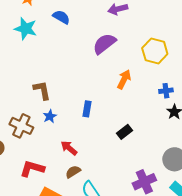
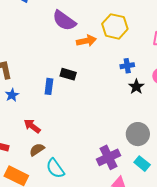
purple semicircle: (104, 44) -> (64, 21), turned -105
orange arrow: (124, 79) -> (86, 41), moved, turned 54
black rectangle: (124, 132) -> (68, 74), moved, turned 56

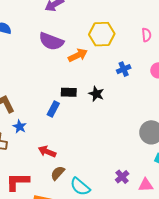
blue rectangle: (49, 86) -> (53, 109), turned 35
black star: (136, 87) -> (96, 94), moved
purple cross: (109, 157) -> (122, 177), moved, size x0.6

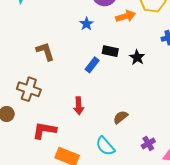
blue star: (20, 127) -> (87, 24), moved
red arrow: (47, 152) -> (79, 106), turned -126
brown semicircle: (58, 173) -> (121, 117), moved

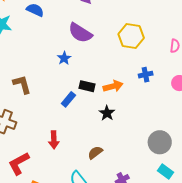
orange arrow: (126, 16) -> (113, 86), moved
black star: (137, 57) -> (107, 113), moved
red L-shape: (44, 130) -> (19, 163), turned -40

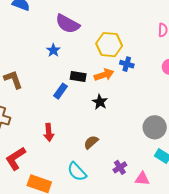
yellow hexagon: (131, 36) -> (109, 45), moved
blue cross: (146, 75) -> (127, 64), moved, turned 32

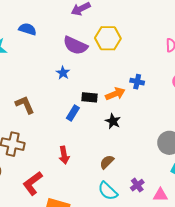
yellow hexagon: (109, 45) -> (108, 38), moved
cyan semicircle: (77, 172) -> (108, 191), moved

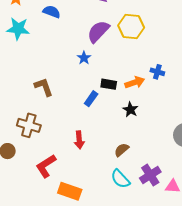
purple semicircle: (75, 45) -> (98, 31), turned 105
purple cross: (137, 185) -> (150, 175), size x1.5

